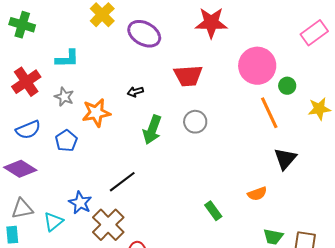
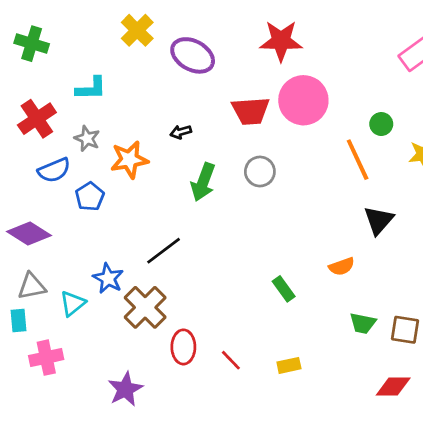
pink circle: (257, 66) -> (303, 100), moved
blue semicircle: (28, 130) -> (54, 170), moved

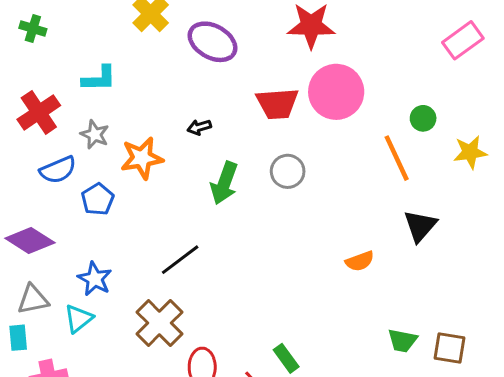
green cross: (32, 44) -> (33, 29), size x0.7
orange semicircle: (342, 266) -> (360, 261), moved
blue star: (108, 278) -> (95, 279), moved
green rectangle: (284, 289) -> (286, 358), moved

